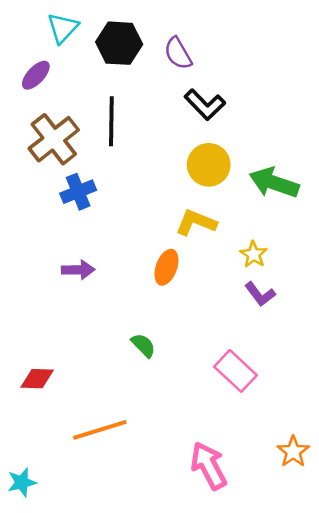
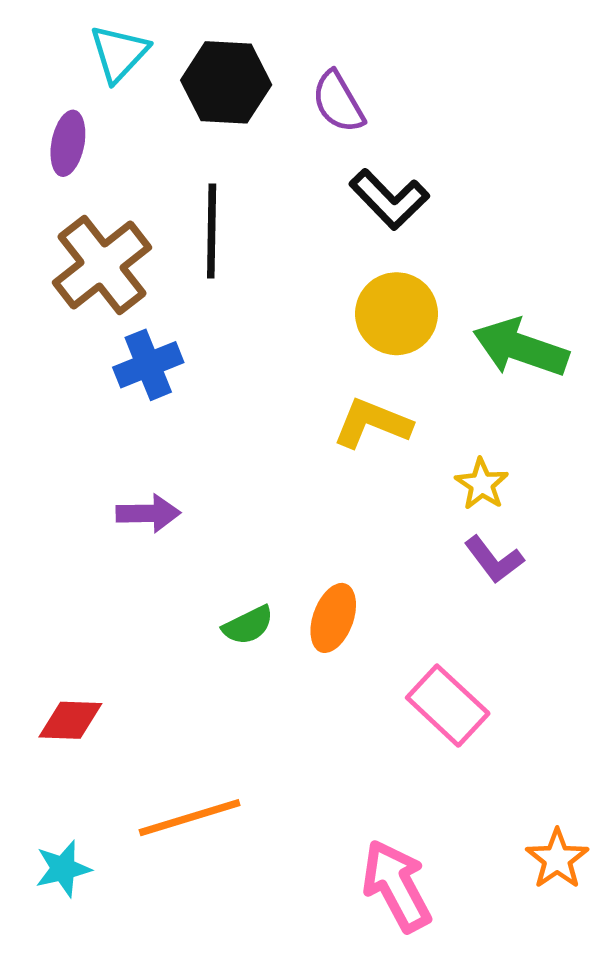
purple ellipse: (36, 75) -> (68, 143), turned -32
orange ellipse: (166, 267) -> (333, 618), moved
green semicircle: (143, 345) -> (248, 625), moved, turned 108
cyan star: (22, 482) -> (63, 869), moved

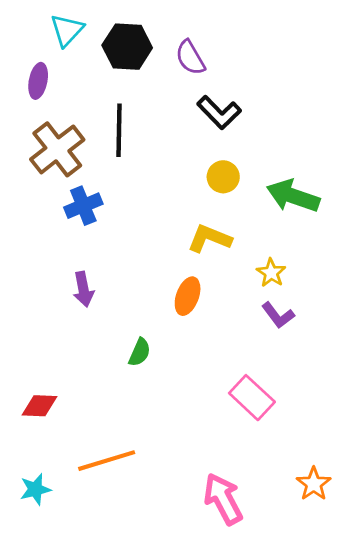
yellow circle: (397, 314) -> (223, 177), size x0.7
purple arrow: (148, 513) -> (83, 289), turned 80
orange ellipse: (333, 618) -> (188, 296), moved
green semicircle: (248, 625) -> (140, 352), turned -40

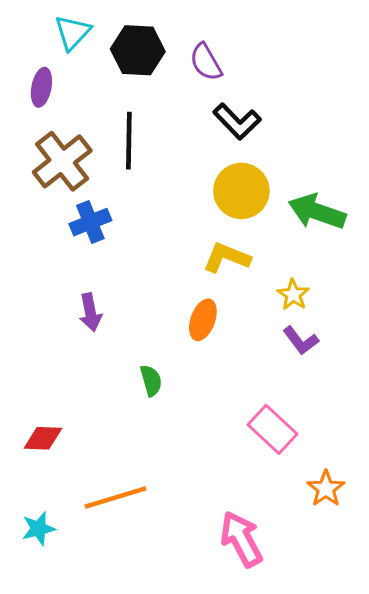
yellow circle: (223, 177) -> (241, 191), size x1.6
green semicircle: (140, 352) -> (151, 381), turned -40
orange star: (314, 484) -> (326, 489), moved

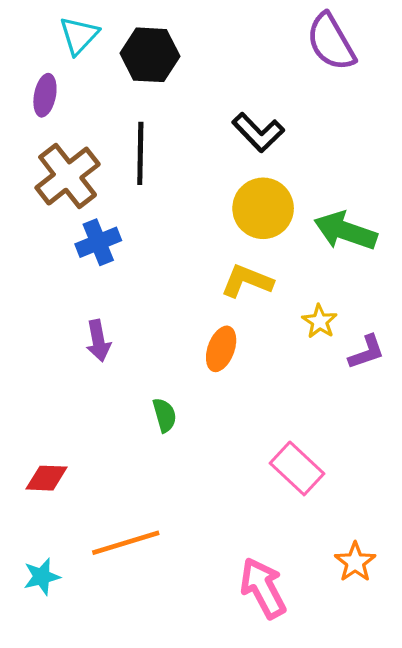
purple semicircle: (206, 62) -> (331, 42), moved, size x1.4
purple L-shape: (301, 341) -> (366, 352), moved, turned -72
orange star: (326, 489) -> (355, 562), moved

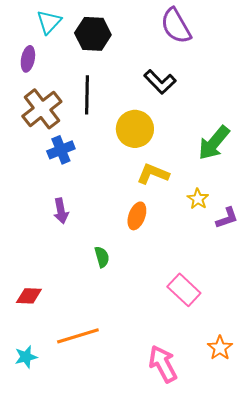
purple semicircle: (331, 42) -> (176, 26), moved
yellow circle: (263, 208) -> (135, 129), moved
green arrow: (345, 231) -> (214, 143), turned -69

